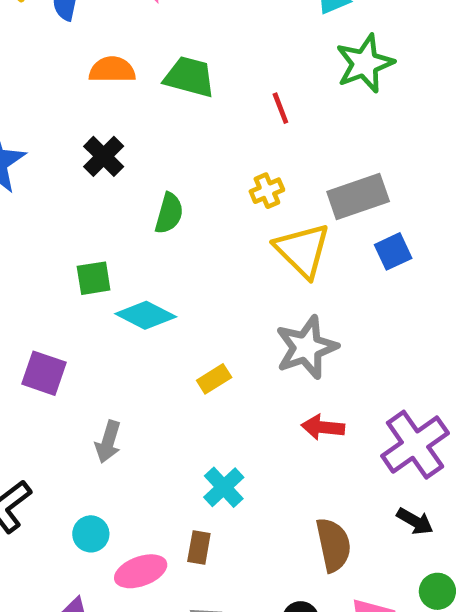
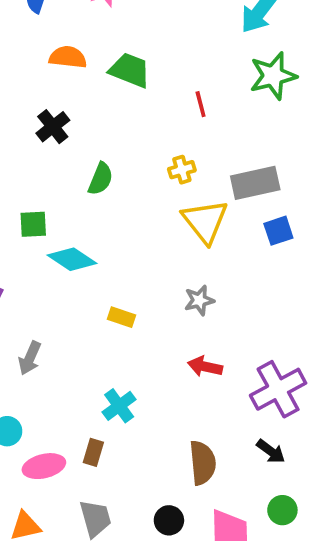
gray star: (306, 347) -> (199, 300), size x0.6
yellow rectangle: (214, 379) -> (121, 317), turned 44

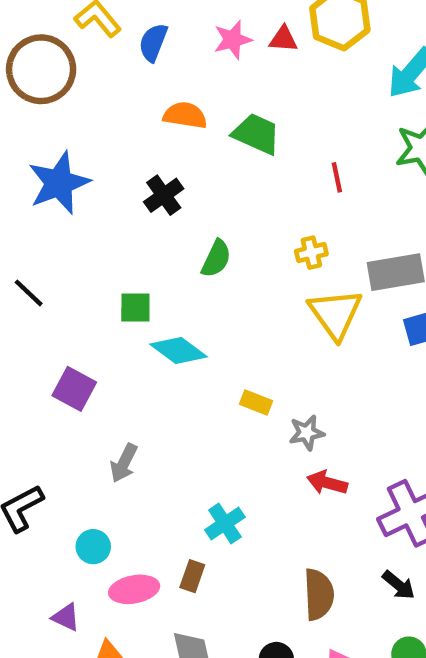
gray star: (199, 300) -> (307, 433), moved
yellow rectangle: (121, 317) -> (256, 403), moved

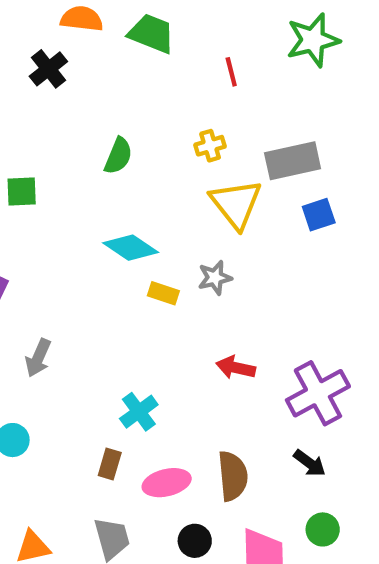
black cross: (164, 195) -> (48, 69), moved
green square: (135, 308) -> (22, 191), moved
cyan diamond: (178, 350) -> (131, 248), moved
gray star: (307, 433) -> (215, 278), moved
pink ellipse: (134, 589) -> (167, 483), moved

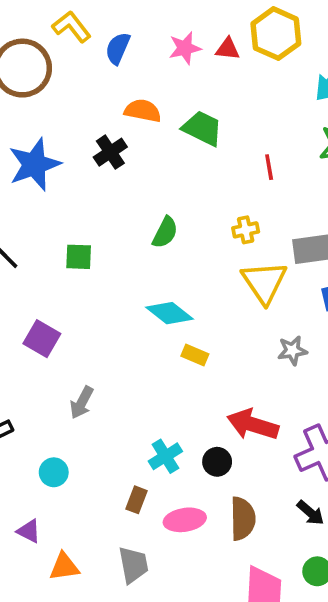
gray star: (215, 278) -> (292, 350), moved
red arrow: (236, 368) -> (253, 425), size x1.5
black circle: (195, 541) -> (217, 462), moved

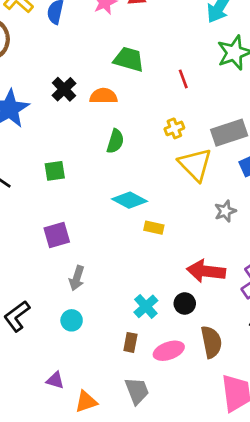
orange semicircle: (143, 111) -> (104, 96), moved
purple square: (42, 339) -> (57, 235), moved, turned -36
cyan circle: (54, 472) -> (72, 320), moved

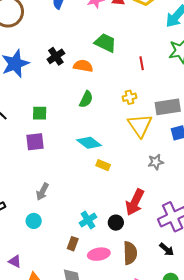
purple square: (57, 235) -> (35, 142), moved
red arrow: (206, 271) -> (135, 202), turned -80

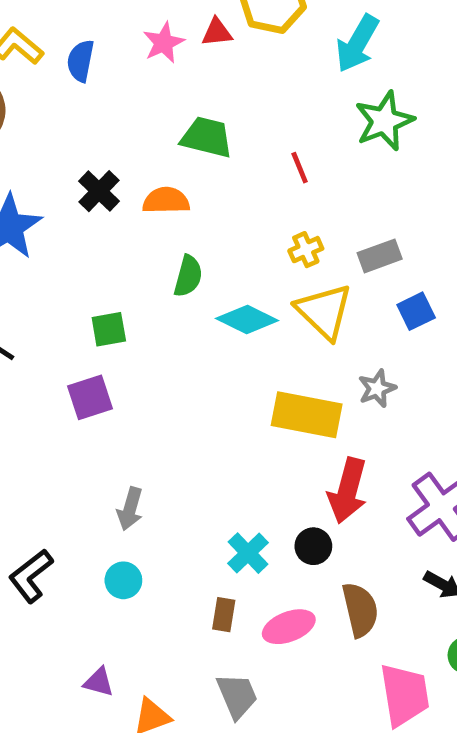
yellow cross: (129, 97) -> (306, 250), moved
gray rectangle: (168, 107) -> (380, 256), size x0.7
green square: (40, 113) -> (109, 329), moved
cyan diamond: (89, 143) -> (247, 319), moved
yellow rectangle: (103, 165) -> (307, 415), moved, size x2.0

